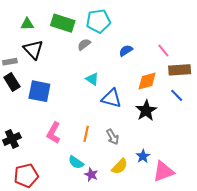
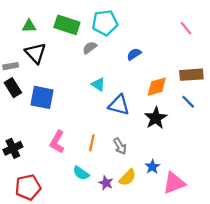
pink line: (163, 51) -> (186, 28), moved
purple star: (91, 175) -> (106, 183), moved

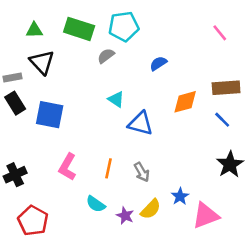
black star: (156, 118) -> (230, 164), moved
red pentagon: (28, 187) -> (33, 221), turned -30

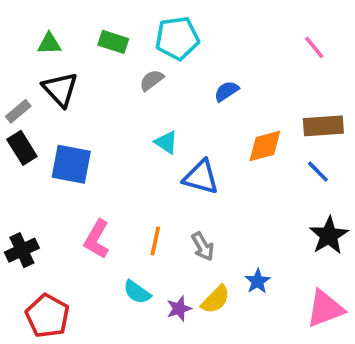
green rectangle: (79, 29) -> (113, 42), size x0.7
gray rectangle: (13, 78) -> (18, 111), turned -30
purple star: (125, 216) -> (179, 309), turned 30
pink triangle: (206, 216) -> (325, 309), moved

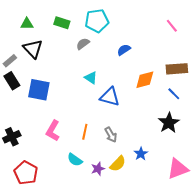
black star: (329, 235) -> (169, 123), moved

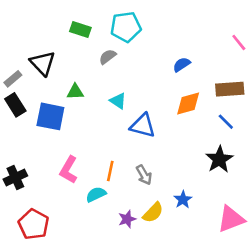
green triangle: (27, 24) -> (75, 92), moved
pink line: (172, 26) -> (239, 42), moved
blue semicircle: (124, 50) -> (182, 65), moved
cyan semicircle: (75, 160) -> (96, 194), moved, turned 119

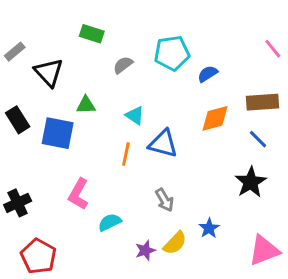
cyan pentagon: (126, 27) -> (172, 53), moved
gray rectangle: (13, 79) -> (15, 52), moved
orange line: (110, 171) -> (126, 154), moved

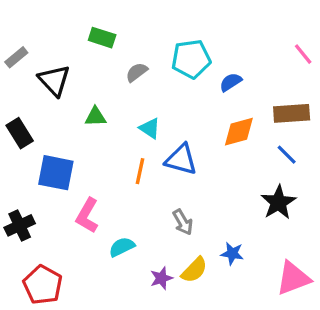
blue square: (58, 133) -> (56, 173), moved
blue star: (209, 228) -> (232, 253), turned -30

